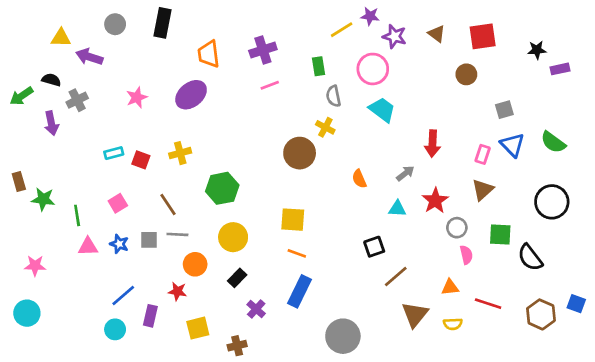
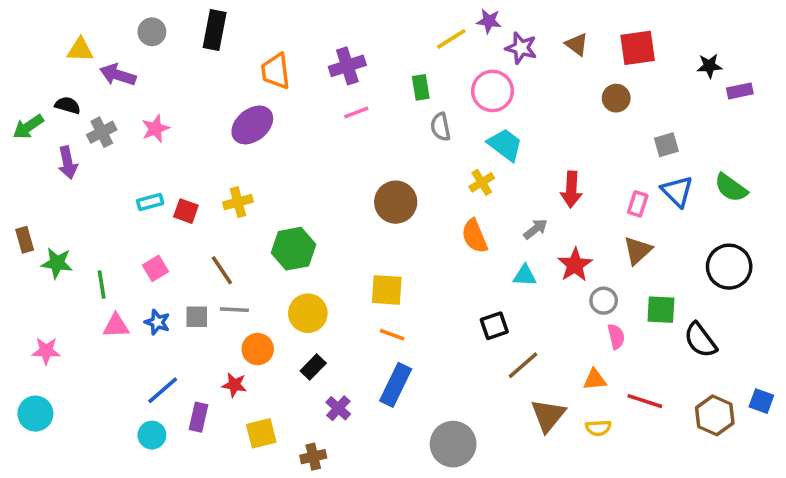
pink star: (137, 97) -> (155, 129), moved
yellow cross: (325, 127) -> (482, 182), moved, turned 30
orange semicircle: (359, 179) -> (475, 236), size x1.4

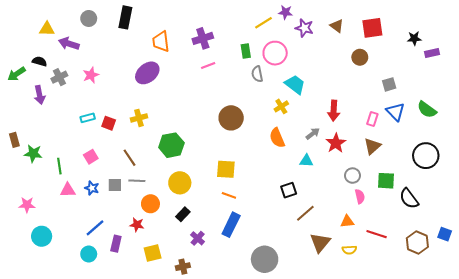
pink circle: (492, 91) -> (275, 53), moved
red star: (575, 265) -> (336, 143), moved
cyan circle: (35, 414) -> (42, 236), moved

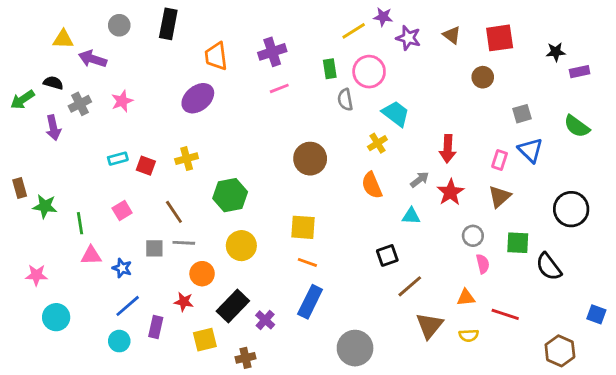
green semicircle: (427, 110) -> (577, 126), moved
blue star: (92, 188) -> (122, 268), moved
black rectangle: (183, 214) -> (233, 306), moved, size x1.6
brown hexagon: (417, 243) -> (560, 351), moved

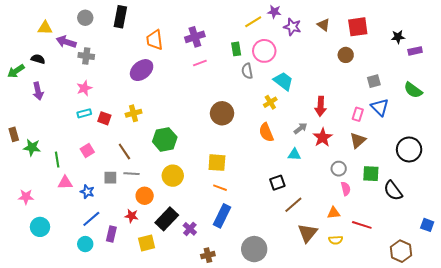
pink star: (122, 101) -> (84, 88), moved
gray cross: (80, 104) -> (86, 56), moved, turned 35
brown cross: (246, 358) -> (208, 255), moved

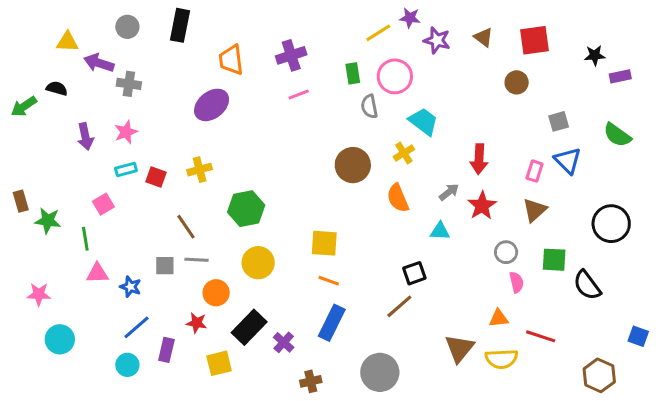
purple arrow: (38, 91) -> (85, 136), moved
brown circle: (222, 113) -> (353, 165), moved
pink square: (87, 150) -> (103, 204), moved
brown line: (293, 205) -> (399, 306), moved
yellow semicircle: (336, 240) -> (502, 359), size x1.5

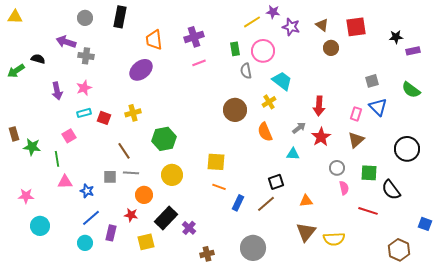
yellow triangle: (67, 42) -> (15, 17), moved
brown circle: (517, 82) -> (331, 48), moved
orange triangle: (499, 318) -> (306, 201), moved
blue rectangle: (332, 323) -> (238, 203), moved, size x0.7
red line: (541, 336) -> (368, 211), moved

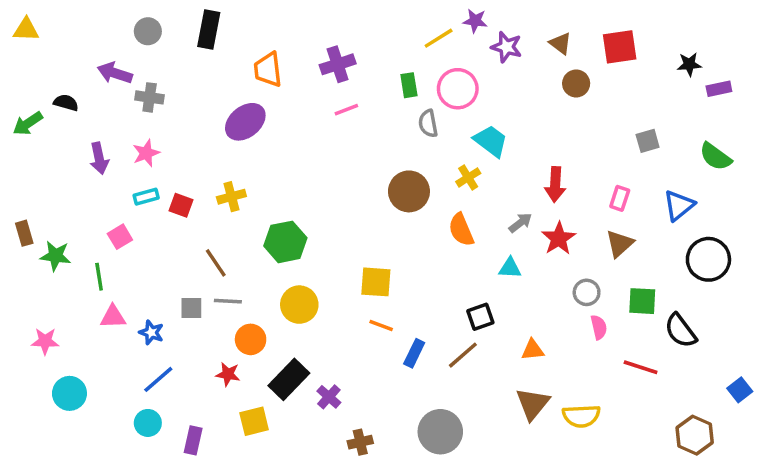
blue triangle: (378, 107) -> (679, 205), moved, turned 36
blue square: (425, 224) -> (740, 390), turned 32
purple rectangle: (111, 233) -> (193, 440), moved

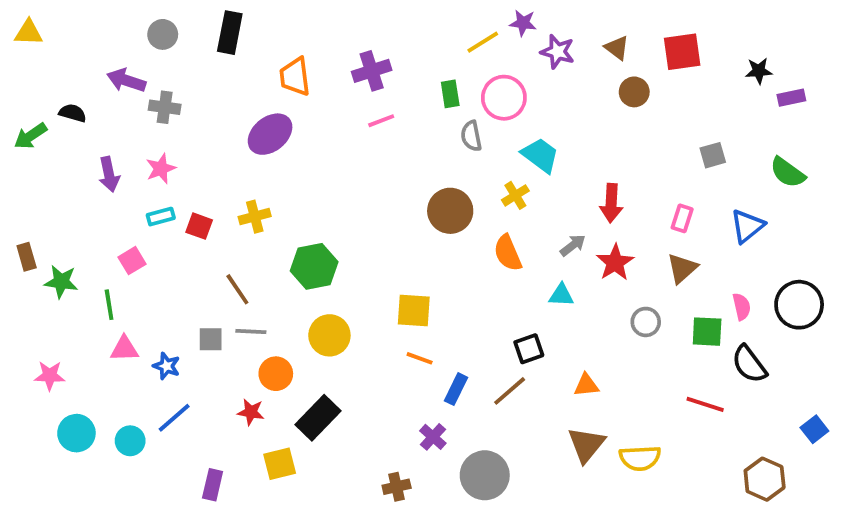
black circle: (708, 259) -> (799, 305), moved
pink semicircle: (599, 327) -> (742, 307), moved
purple cross: (329, 397) -> (433, 437), moved
cyan circle: (148, 423) -> (130, 441), moved

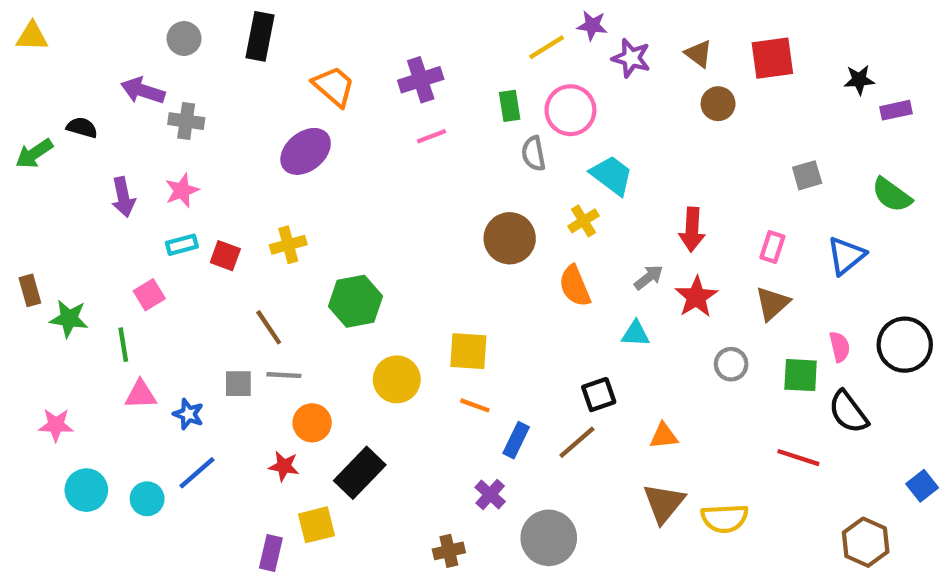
orange trapezoid: (295, 77) -> (334, 86), turned 138
yellow circle: (329, 335) -> (397, 379), moved
purple rectangle: (213, 485) -> (271, 553), moved

